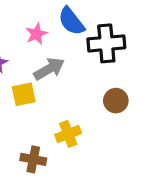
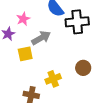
pink star: (36, 34) -> (23, 19), moved
brown circle: (116, 101) -> (83, 68), moved

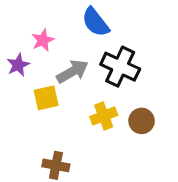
black cross: (77, 22) -> (120, 67), moved, turned 30
yellow cross: (53, 79) -> (104, 116), moved

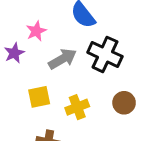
yellow square: (46, 98) -> (39, 97), moved
yellow cross: (104, 116) -> (77, 107), moved

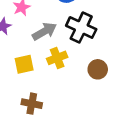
yellow cross: (77, 107) -> (57, 58), moved

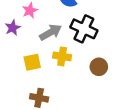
yellow cross: (57, 58) -> (62, 56), turned 30

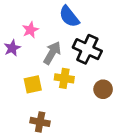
gray arrow: (51, 32) -> (52, 53), turned -30

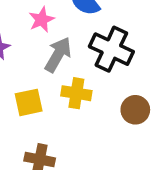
pink star: (30, 30) -> (41, 20), moved

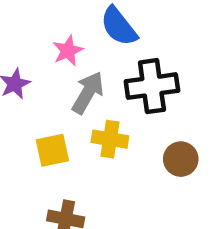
black cross: (111, 49) -> (152, 86), turned -33

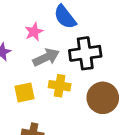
gray arrow: (88, 93) -> (46, 57), turned 35
brown circle: (181, 159) -> (103, 98), size x1.5

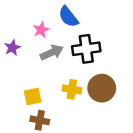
yellow cross: (60, 86) -> (72, 89), moved
yellow square: (25, 92) -> (33, 96), moved

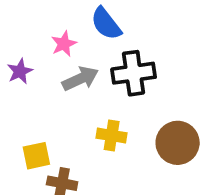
brown circle: (102, 88) -> (178, 143), moved
yellow square: (33, 96) -> (36, 156), moved

